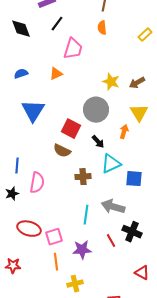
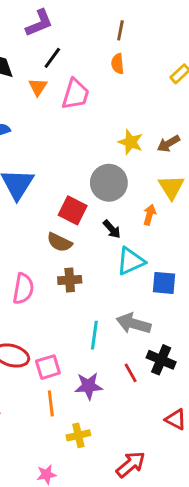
orange triangle: (56, 74) -> (38, 87), moved, turned -32
brown cross: (83, 177) -> (70, 280), moved

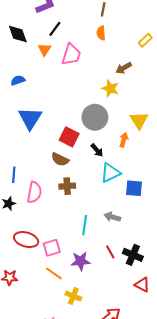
brown arrow: (168, 144) -> (124, 68), moved
gray arrow: (134, 324) -> (112, 217), size x0.7
black cross: (161, 360) -> (133, 255), moved
orange line: (51, 403) -> (54, 273), turned -48
yellow cross: (78, 435) -> (73, 296), turned 35

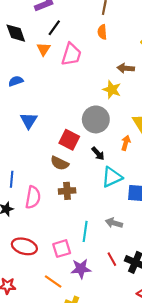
brown arrow: (124, 68) -> (126, 68), turned 35
blue triangle: (30, 118) -> (29, 121), size x0.7
pink square: (52, 248) -> (62, 249), moved

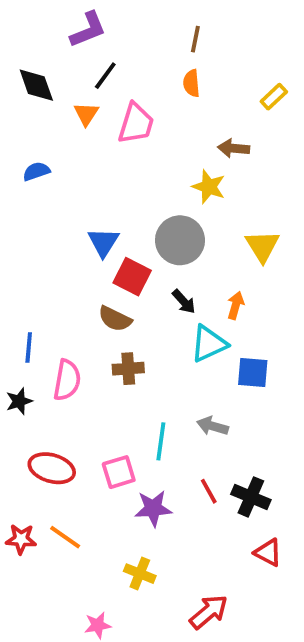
blue triangle: (29, 121) -> (103, 242), moved
orange arrow: (126, 143) -> (236, 305), moved
orange line: (53, 282) -> (65, 537), moved

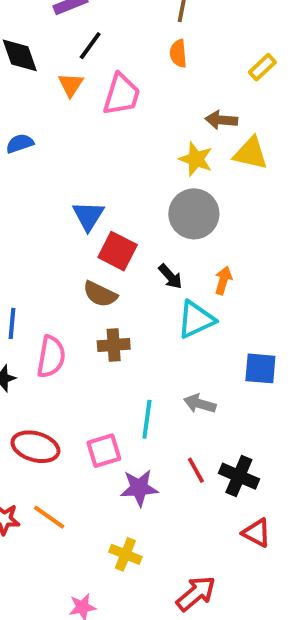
gray circle: (180, 240) -> (194, 214), moved
yellow triangle: (262, 246) -> (251, 153), moved, turned -45
blue square: (253, 372) -> (260, 368), moved

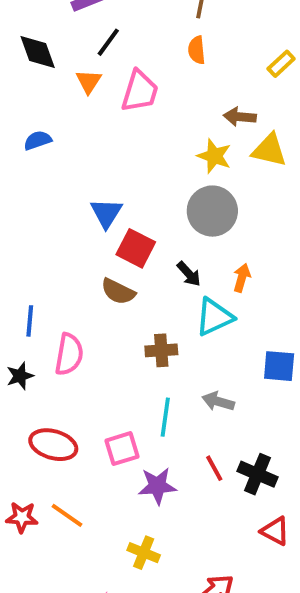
brown cross: (114, 345) -> (161, 350), moved

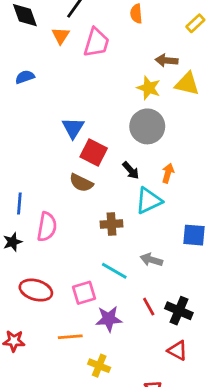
cyan line: (165, 417) -> (114, 271), turned -68
orange line: (67, 515) -> (70, 337), moved, turned -40
red triangle: (275, 531) -> (178, 351), moved

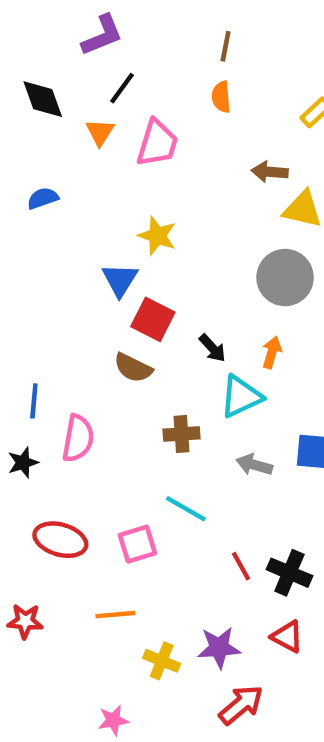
yellow star: (149, 88) -> (157, 236), moved
gray circle: (147, 126) -> (285, 278), moved
gray arrow: (151, 260) -> (254, 465), moved
purple star: (109, 319) -> (219, 648), moved

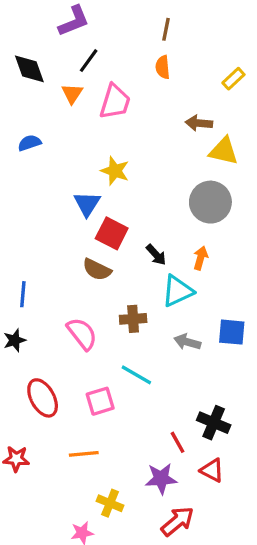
pink semicircle: (78, 438) -> (82, 334), moved, turned -48
red ellipse: (60, 540) -> (43, 398), turned 45
red line: (241, 566) -> (177, 442), moved
yellow cross: (162, 661) -> (110, 503), moved

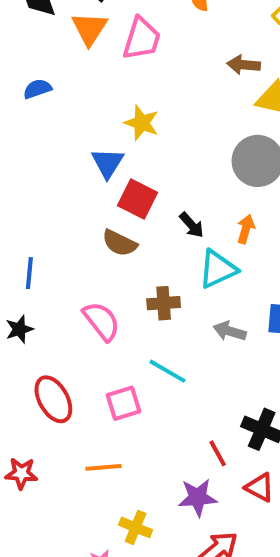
orange triangle: (72, 93) -> (89, 29), size x1.4

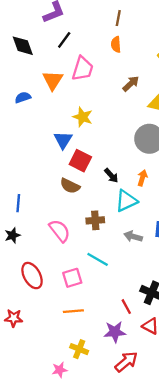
orange triangle: (89, 29) -> (53, 80), moved
brown arrow: (244, 65) -> (131, 84), moved, turned 132
orange line: (103, 467) -> (73, 311), moved

